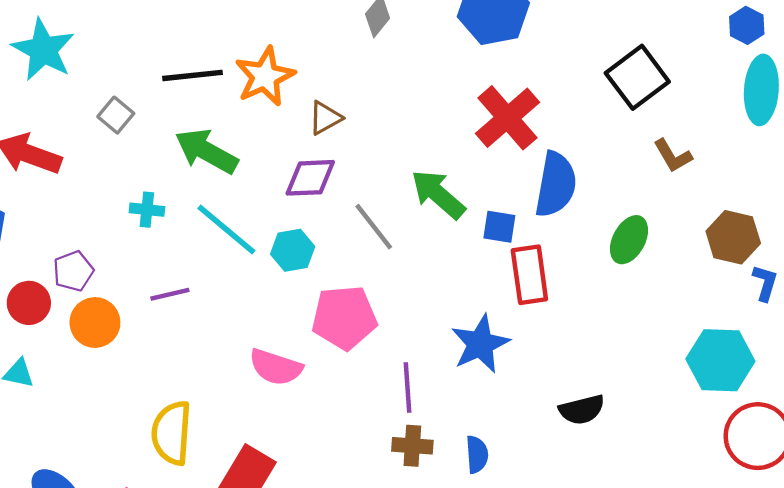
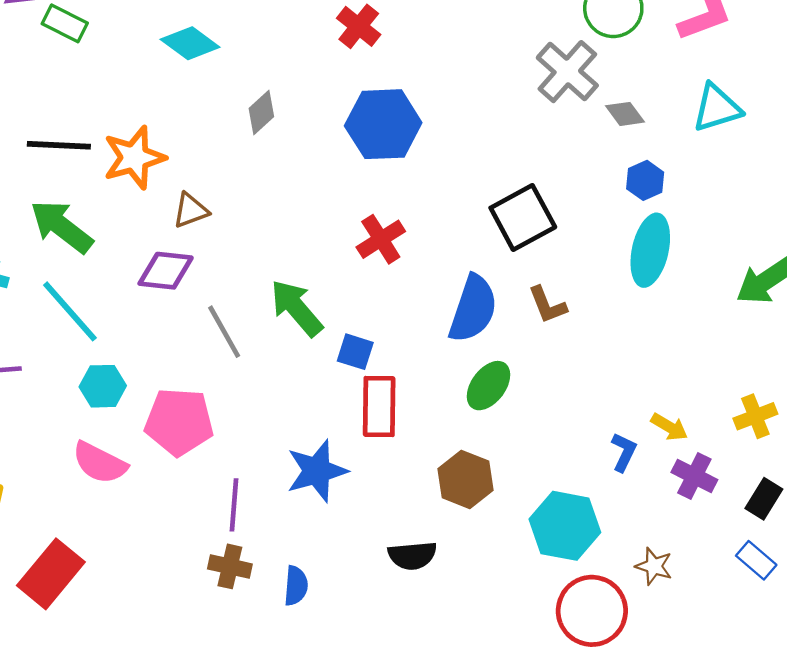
red cross: (507, 118) -> (381, 239), size x0.7
blue semicircle: (556, 184) -> (473, 309), moved
brown hexagon: (733, 237) -> (465, 479), moved
cyan hexagon: (293, 250) -> (103, 386), moved

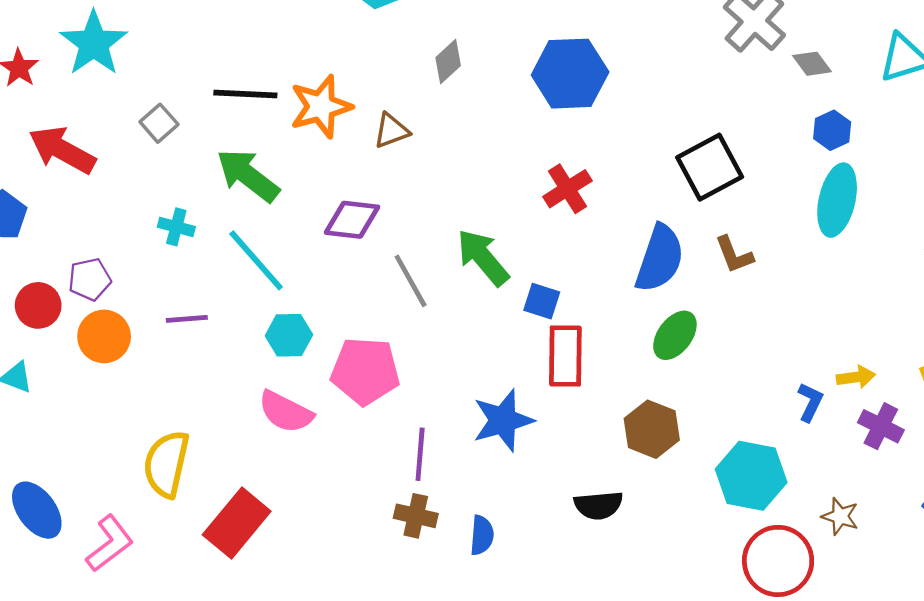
brown triangle: (191, 211) -> (391, 131), moved
yellow arrow: (669, 427) -> (856, 377), turned -39

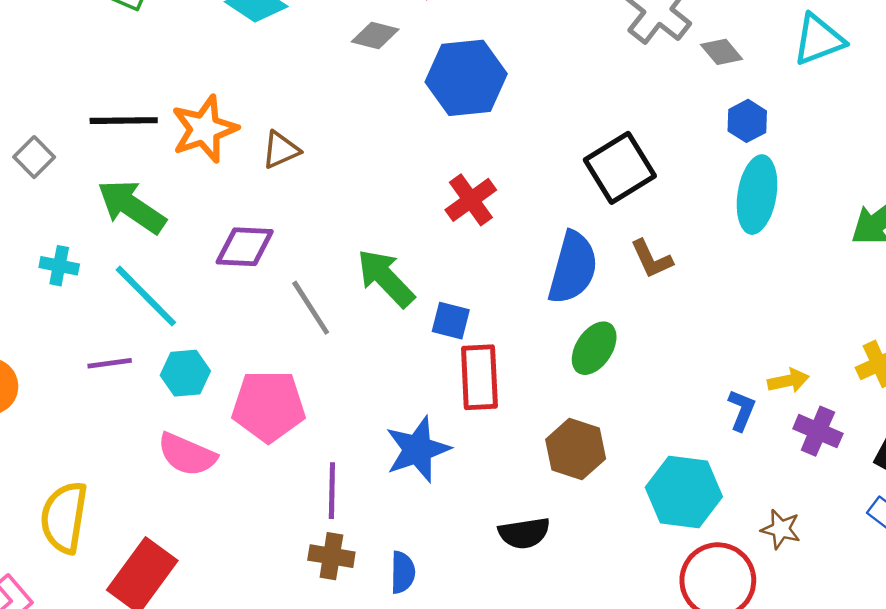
gray diamond: (448, 62) -> (375, 35), moved, turned 60
purple line: (187, 319) -> (110, 363), moved

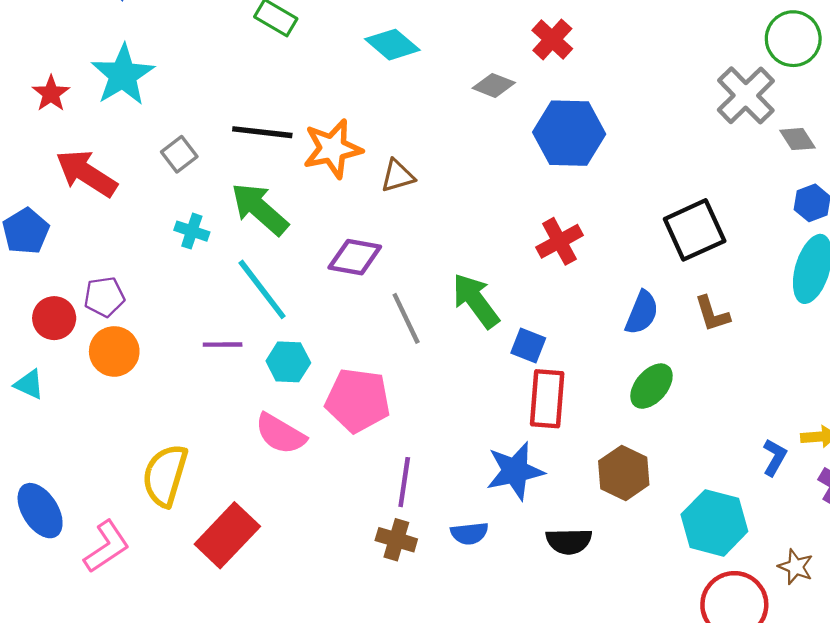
cyan cross: (59, 266) -> (192, 231), moved
blue semicircle: (573, 268) -> (642, 313), size x0.7
blue star: (418, 449) -> (515, 471), moved
blue semicircle: (403, 572) -> (469, 533), moved, turned 75

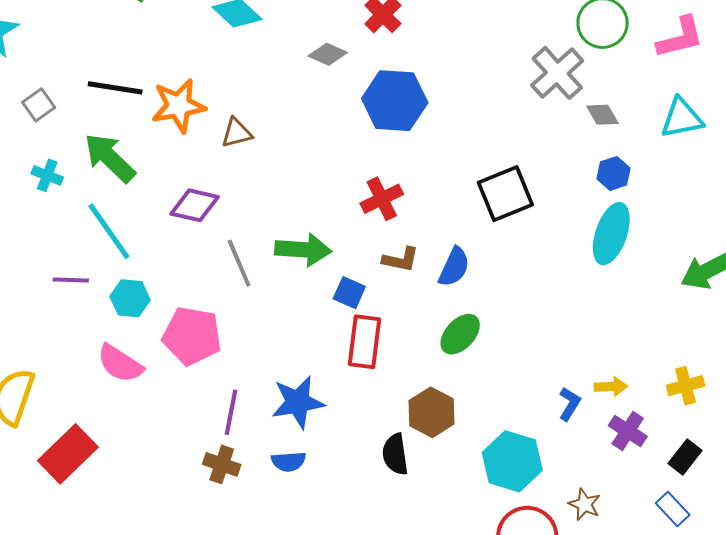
green arrow: (476, 301) -> (303, 250), turned 128
brown L-shape: (712, 314) -> (401, 259), moved, turned -63
blue star: (515, 471) -> (298, 402), moved
black semicircle: (569, 541) -> (395, 454), moved, turned 81

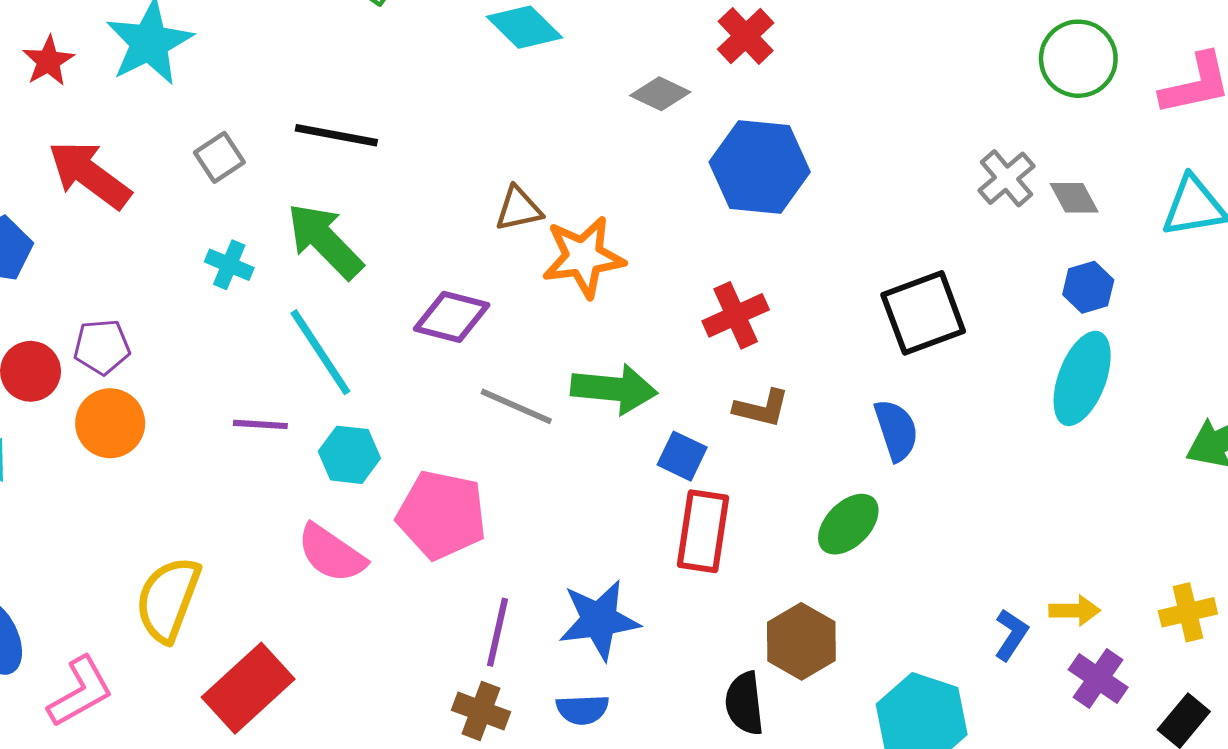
gray cross: (557, 73) -> (1007, 178), moved, size x0.7
orange star: (179, 106) -> (583, 257), moved
gray line: (239, 263) -> (516, 406), turned -45
blue semicircle: (454, 267) -> (896, 430), moved, turned -45

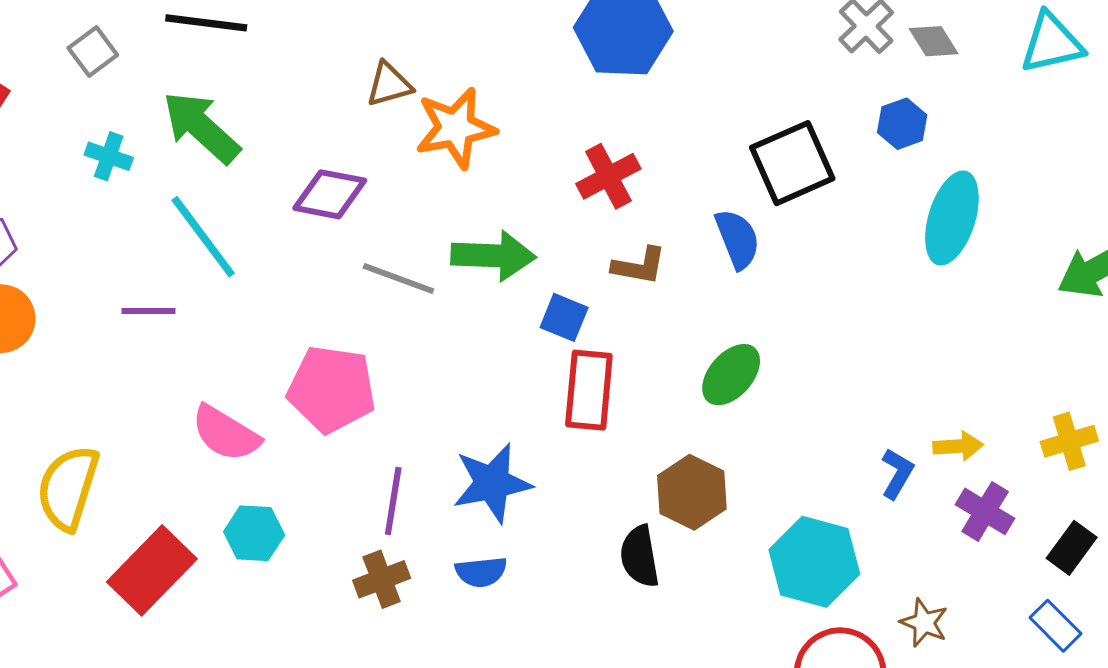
blue hexagon: (1088, 287) -> (902, 124), moved
blue semicircle: (896, 430) -> (737, 239), moved
cyan hexagon: (349, 455) -> (254, 533), moved
brown cross: (481, 711) -> (382, 579), turned -38

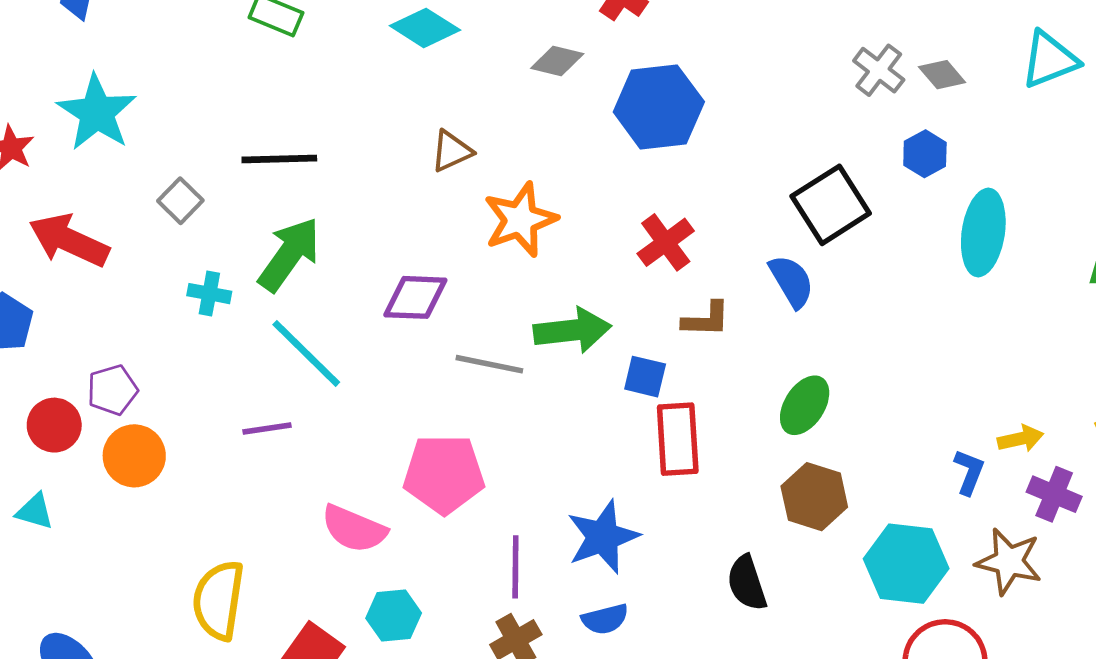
brown triangle: (389, 84) -> (452, 151), moved
green arrow: (201, 127) -> (289, 254), turned 92
brown hexagon: (692, 492) -> (814, 497), moved
brown star: (924, 623) -> (1009, 561), moved, size x1.5

